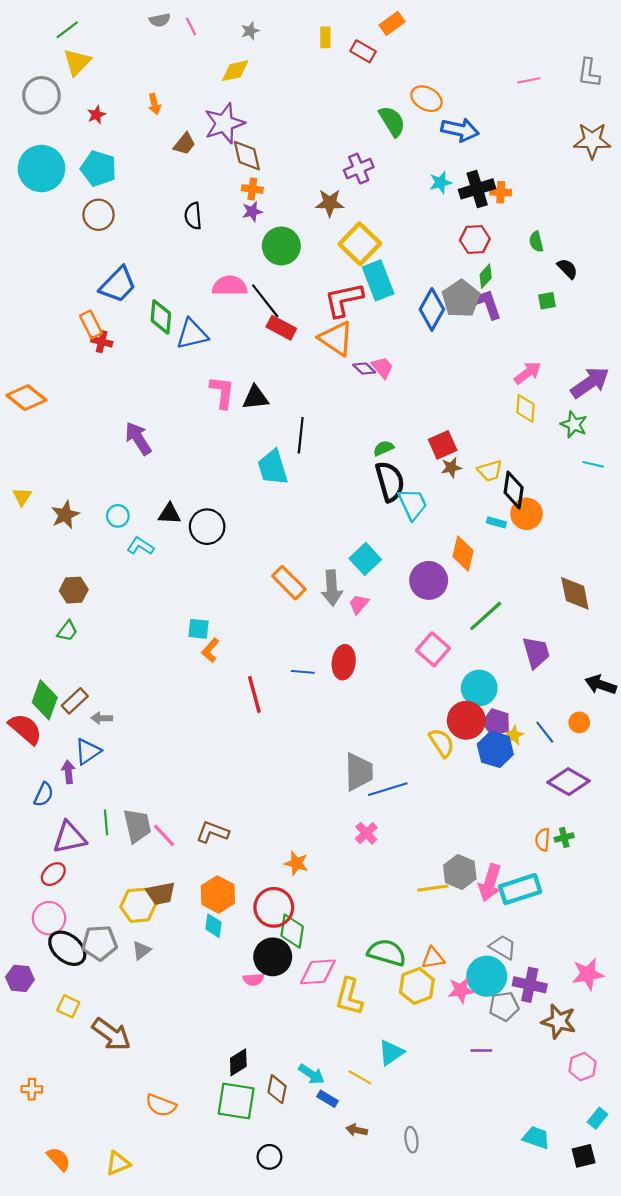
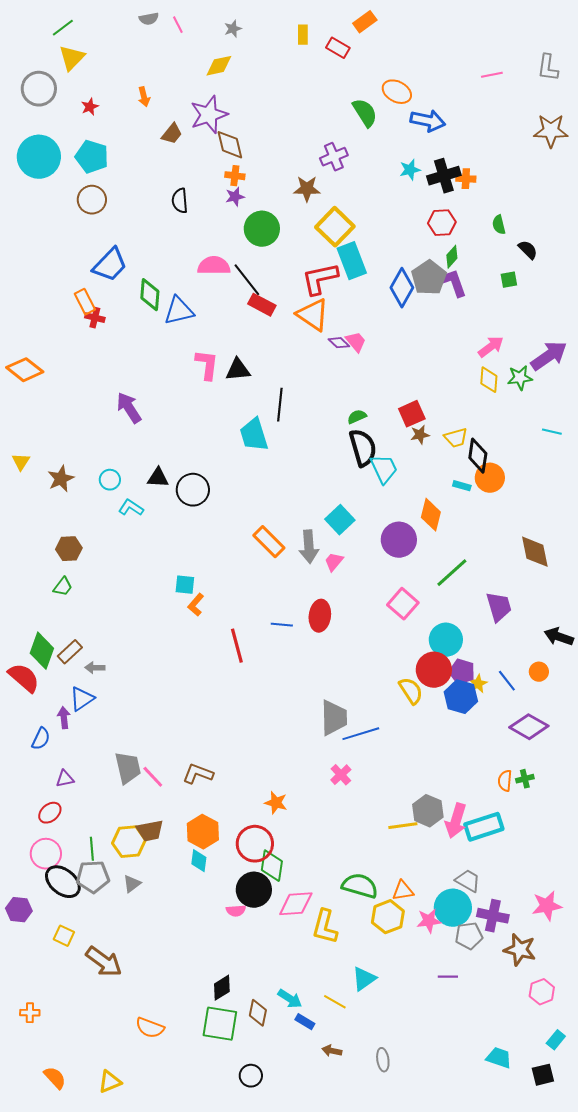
green star: (574, 424) -> (520, 378), moved, turned -30
green line: (106, 822) -> (92, 849), moved
purple triangle: (69, 837) -> (65, 779), size x0.6

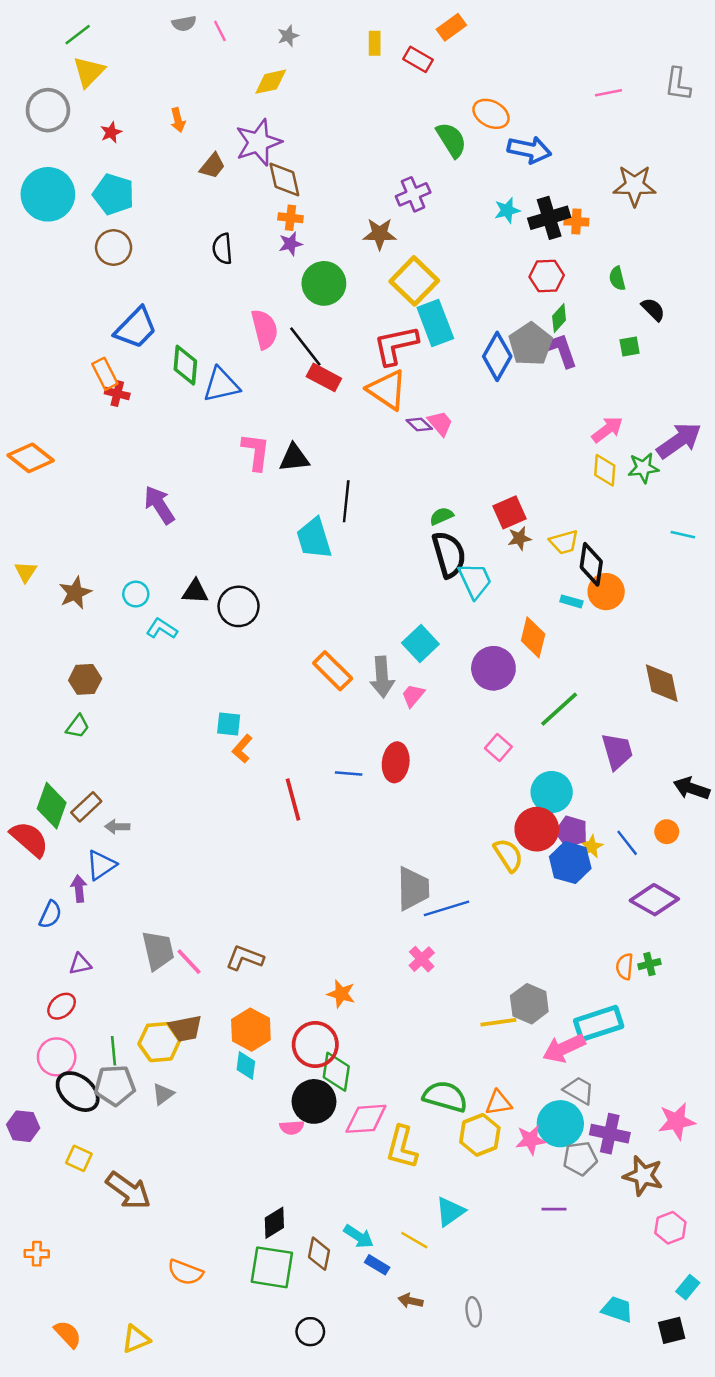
brown star: (551, 131) -> (635, 186), moved
pink semicircle: (214, 266) -> (265, 329), turned 76
pink square: (403, 604) -> (498, 747), size x0.7
pink arrow: (456, 821) -> (564, 1048), moved, turned 48

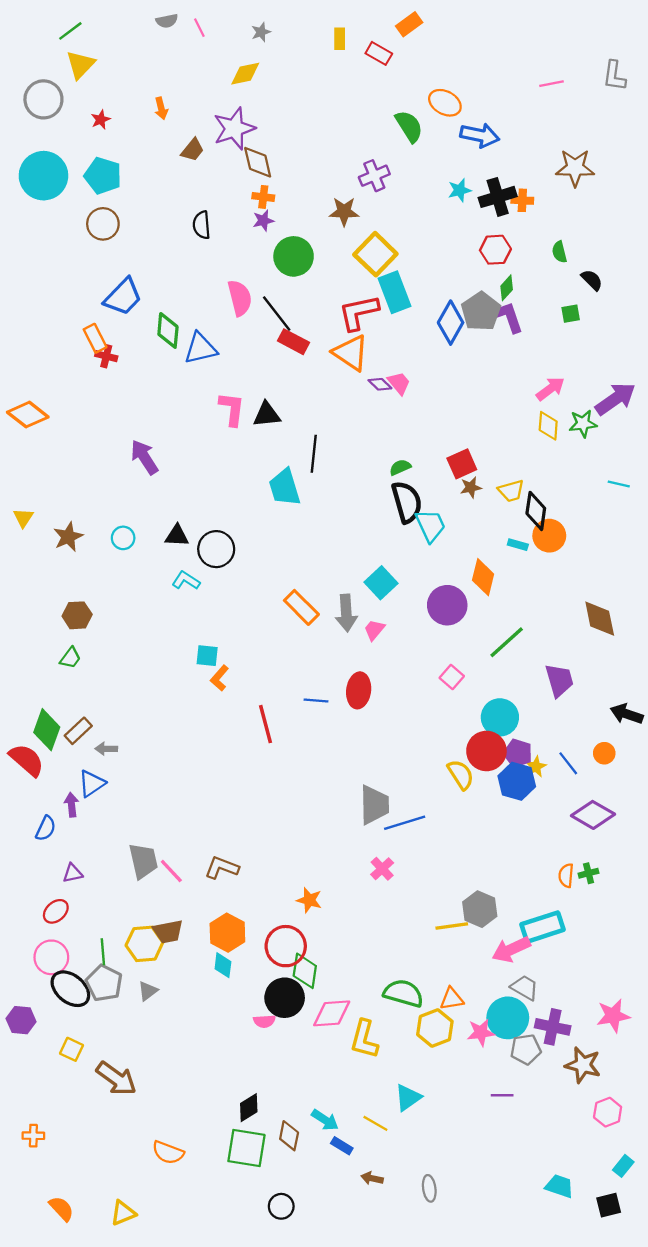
cyan L-shape: (162, 629) -> (186, 581), moved
gray pentagon: (115, 1085) -> (104, 983), turned 30

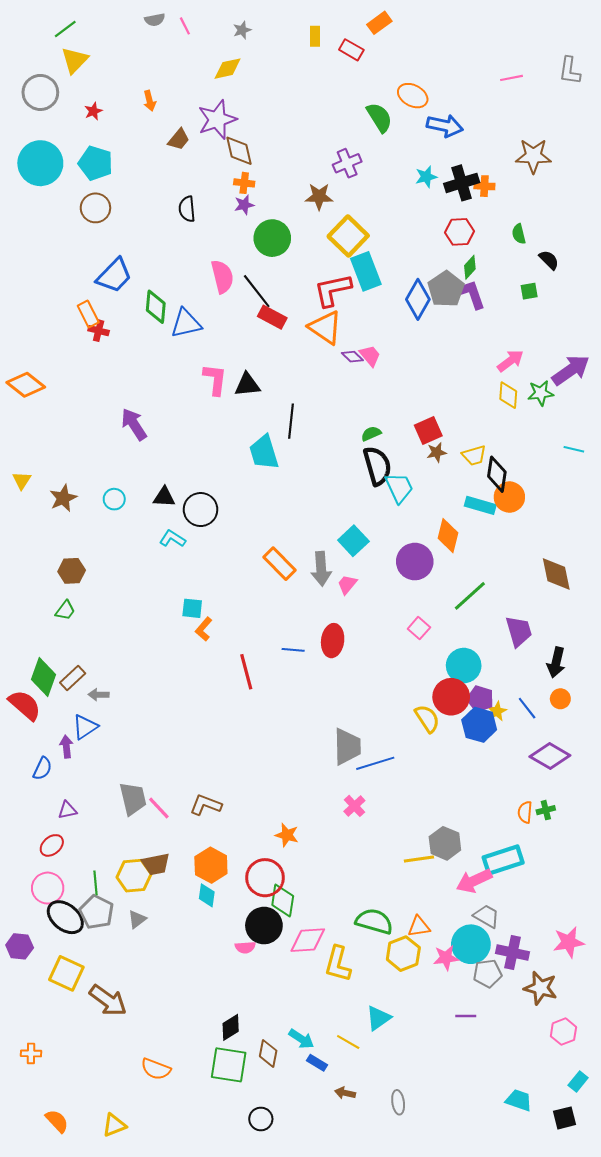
cyan rectangle: (518, 545) -> (480, 505), size x1.6
black arrow: (627, 714) -> (556, 662), moved, turned -96
yellow square: (72, 1049) -> (66, 973), size x1.6

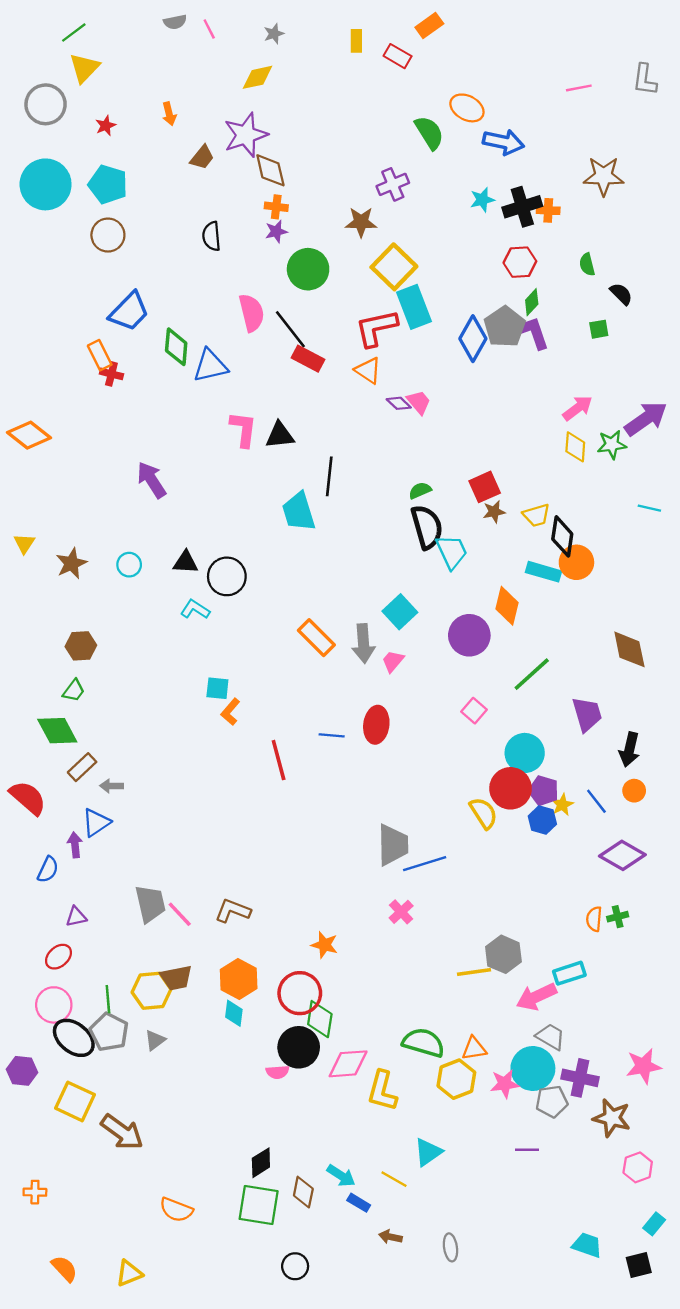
orange triangle: (325, 328) -> (368, 370), size x0.7
green diamond: (43, 677) -> (57, 731), moved, turned -48
blue hexagon: (479, 725) -> (542, 820), size x0.7
cyan rectangle: (503, 860) -> (569, 973), size x0.7

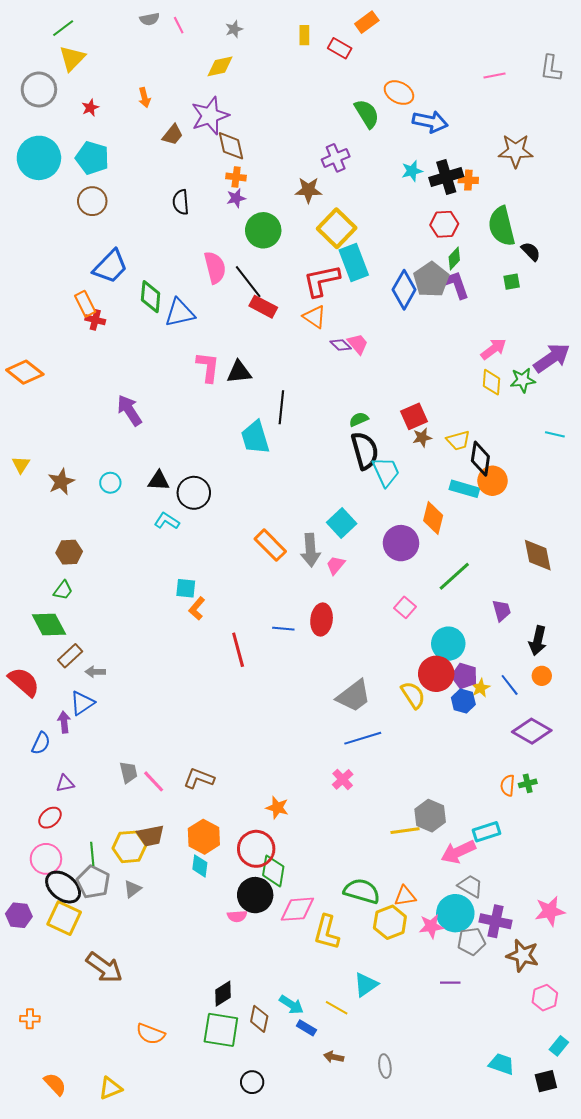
green semicircle: (587, 264) -> (502, 226), size x2.0
purple trapezoid: (587, 714) -> (502, 610), size x0.7
gray trapezoid: (393, 845) -> (354, 696), moved, turned 54
gray trapezoid: (150, 904) -> (128, 772), size x0.7
yellow square: (75, 1101) -> (64, 918), moved

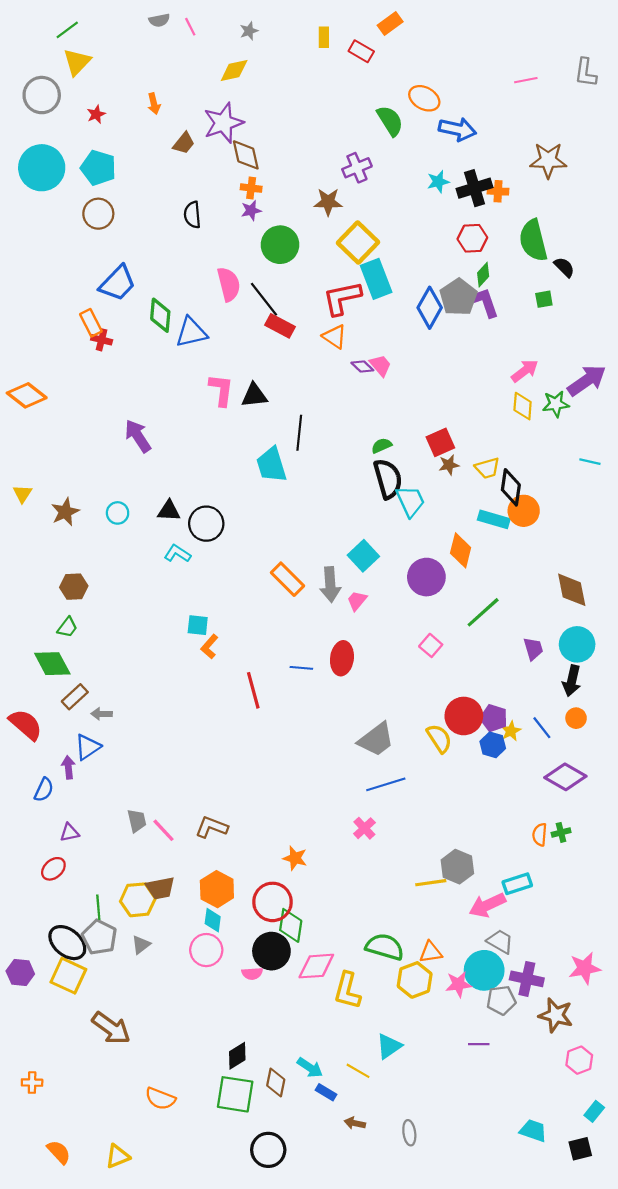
cyan circle: (448, 644) -> (577, 644), moved
pink circle: (46, 859) -> (206, 950), moved
black circle: (252, 1082) -> (268, 1150), size x1.4

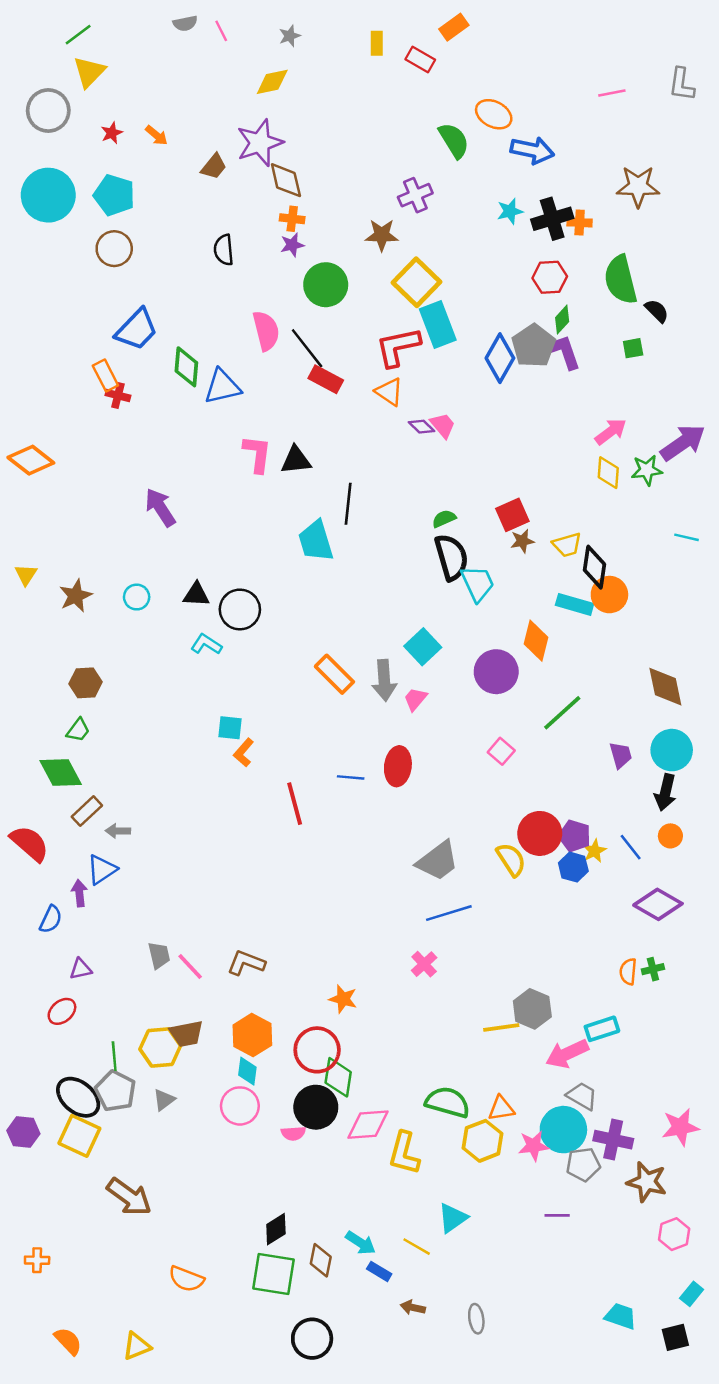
orange arrow: (154, 104) -> (157, 135), moved, turned -36

